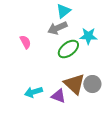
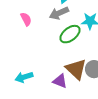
pink semicircle: (25, 42) -> (26, 19), moved
cyan arrow: (33, 92) -> (24, 77), moved

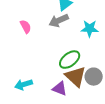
green ellipse: (70, 34) -> (70, 60), moved

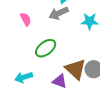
green ellipse: (70, 60) -> (46, 48), moved

